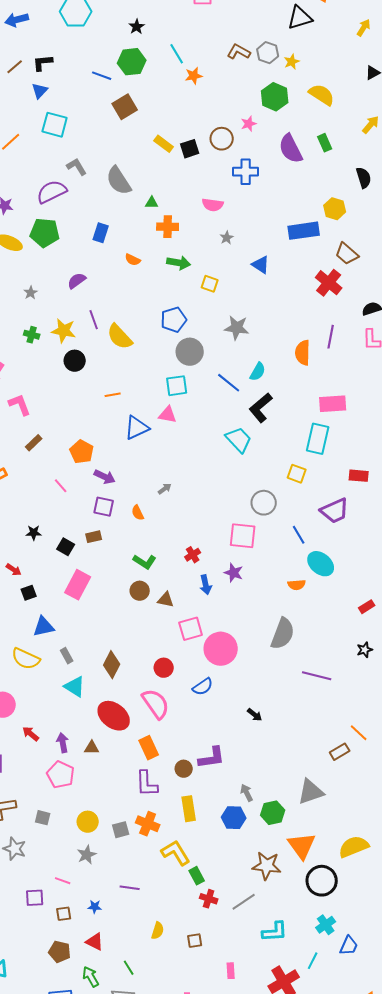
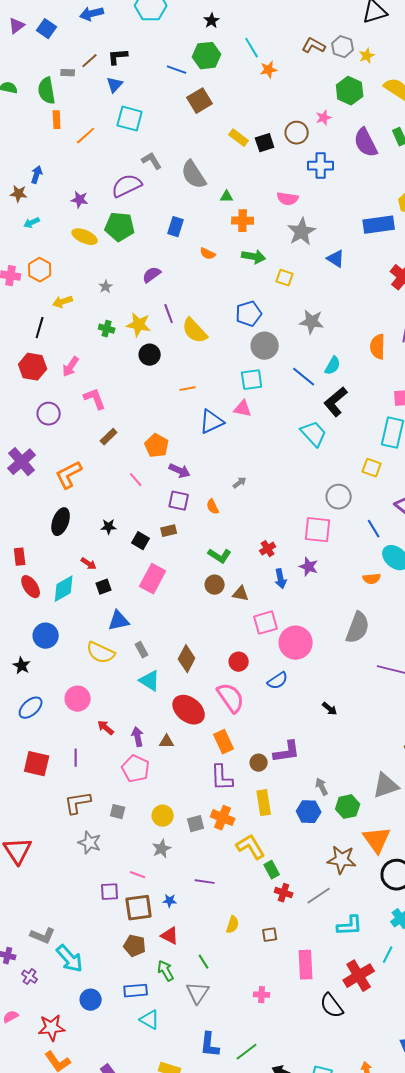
gray star: (227, 238) -> (302, 232), size x2.0
brown square: (64, 914) -> (139, 908), size x1.8
pink rectangle: (231, 971) -> (306, 965), size x1.8

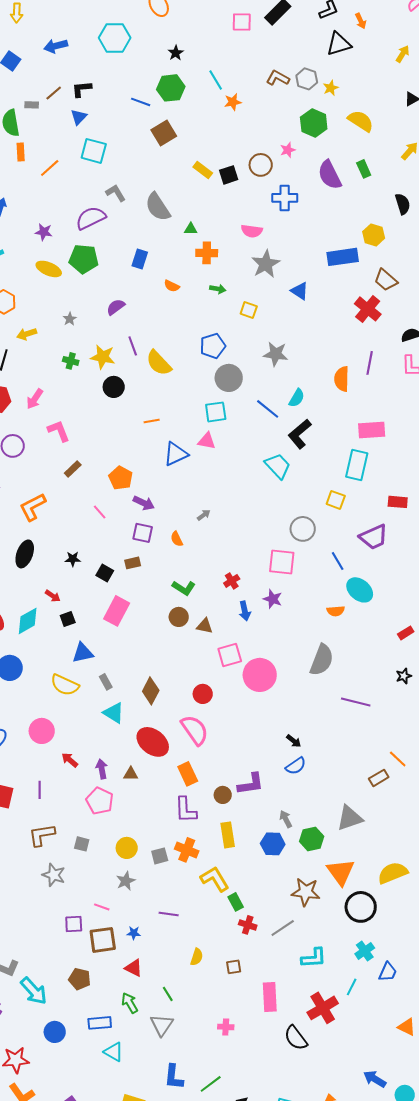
green arrow: (254, 257) -> (218, 289), size x0.7
blue semicircle: (278, 681) -> (296, 766), moved
brown pentagon: (135, 946) -> (80, 979), moved

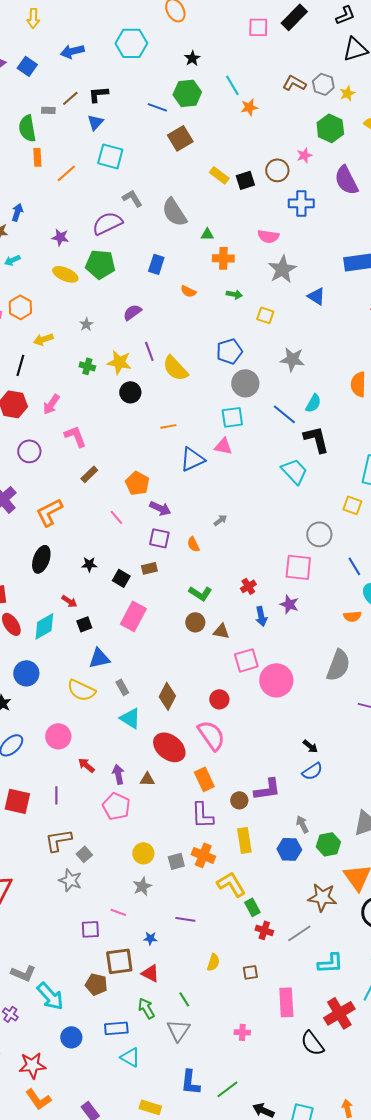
black L-shape: (300, 434) -> (316, 439), turned 116
gray square: (82, 844) -> (84, 854), moved, turned 35
brown square: (103, 940) -> (119, 961), moved

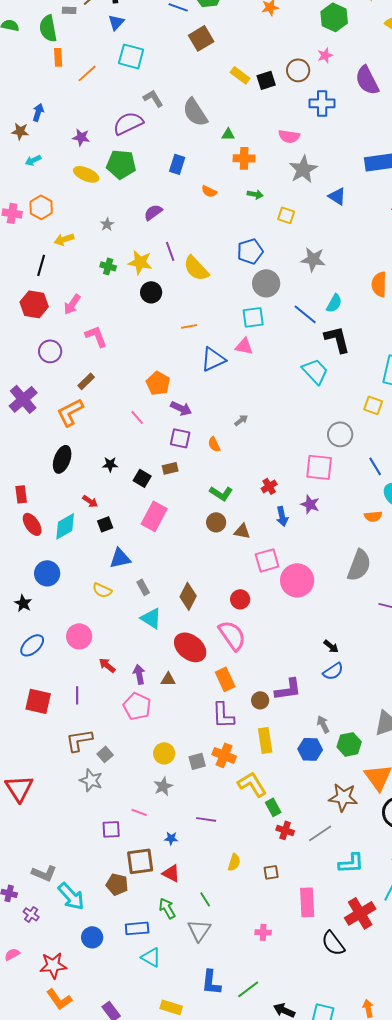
green hexagon: (330, 128) -> (334, 17), moved
brown rectangle: (89, 474) -> (86, 381), moved
yellow semicircle: (81, 690) -> (102, 590), size x0.7

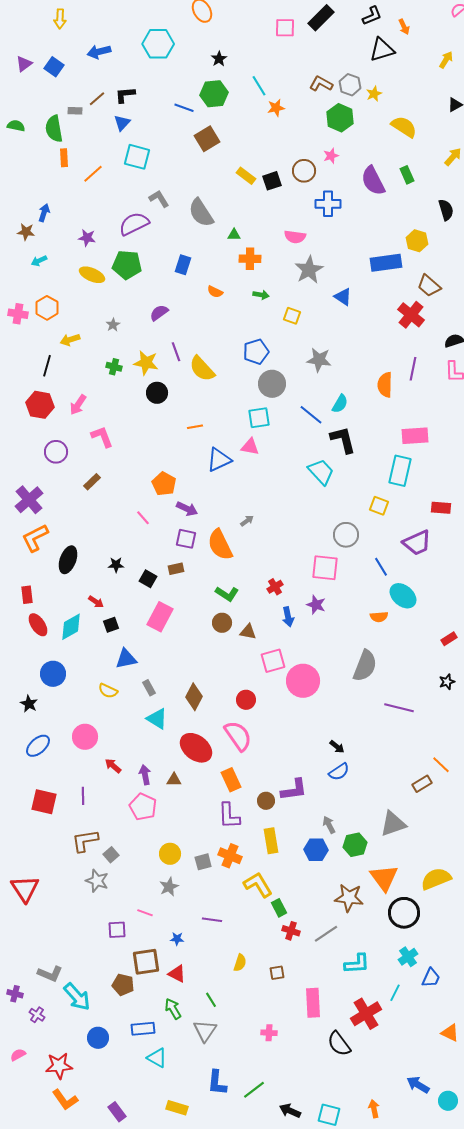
orange L-shape: (70, 412) -> (35, 538), moved
orange semicircle: (214, 444) -> (220, 545), size x2.0

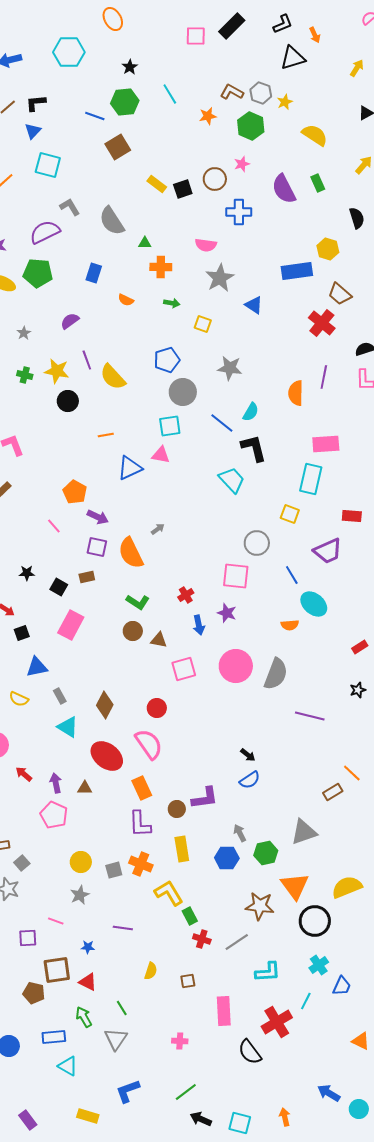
orange star: (276, 108) -> (208, 116), moved
pink circle: (303, 681) -> (236, 666), moved
blue L-shape: (217, 1083) -> (128, 1091), turned 64
green line: (254, 1090) -> (186, 1092), moved

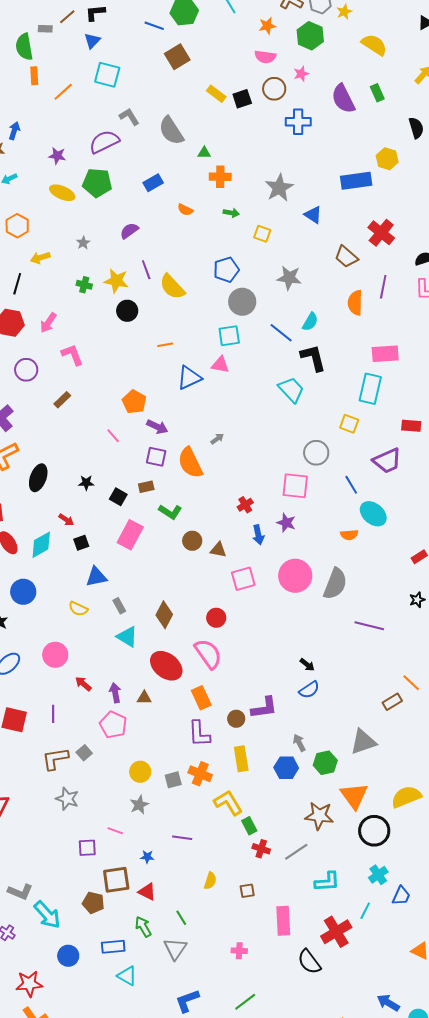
pink semicircle: (206, 245) -> (265, 57), moved
blue rectangle: (94, 273) -> (153, 183), turned 42
brown trapezoid: (340, 294) -> (346, 257), moved
green L-shape: (138, 602) -> (170, 512), moved
gray square: (22, 863) -> (84, 753), moved

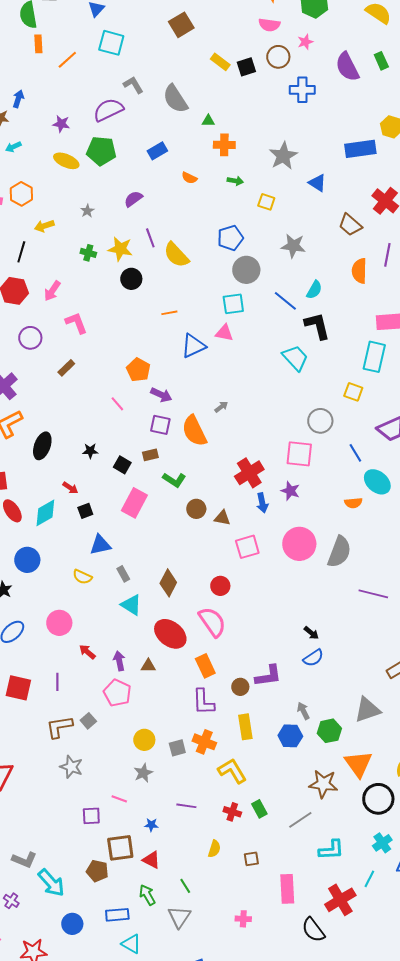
red cross: (245, 505) -> (249, 473), size x1.8
green rectangle: (249, 826) -> (259, 809), moved
red cross: (261, 849) -> (232, 812), moved

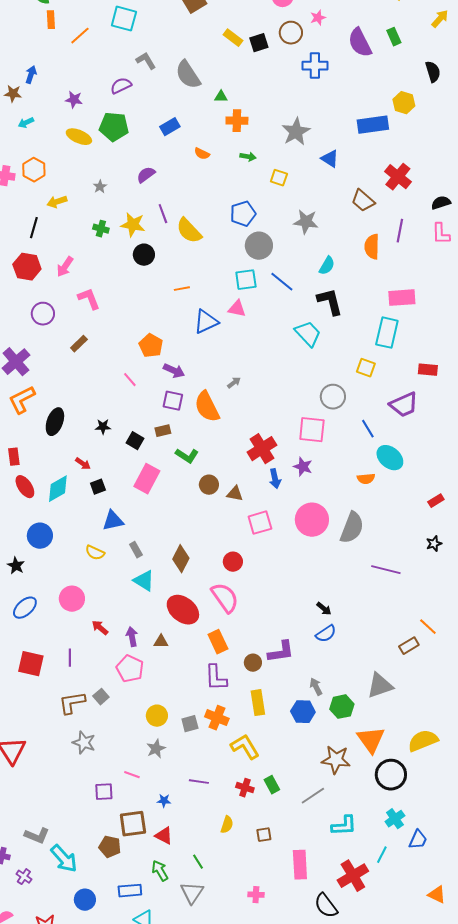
purple semicircle: (108, 110) -> (121, 86), size x0.7
blue line: (285, 301) -> (282, 282), moved

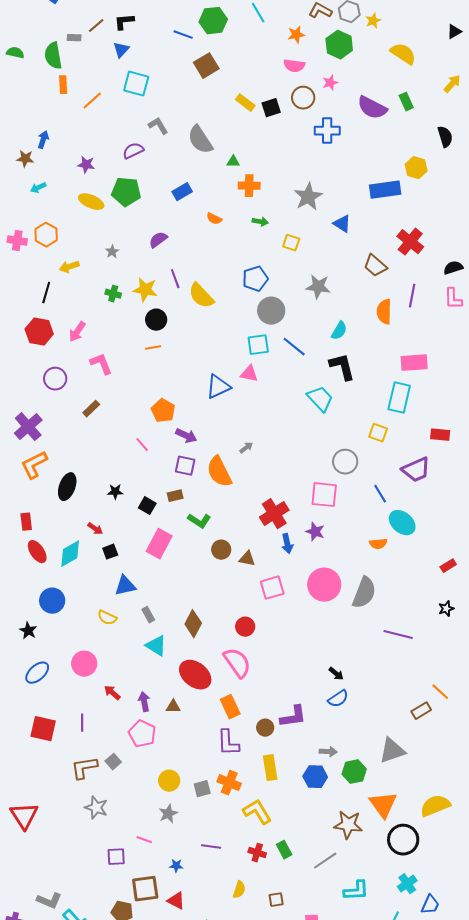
purple semicircle: (360, 43) -> (372, 108), turned -36
orange line: (182, 289) -> (153, 348), moved
gray arrow: (316, 687) -> (328, 752), turned 120

